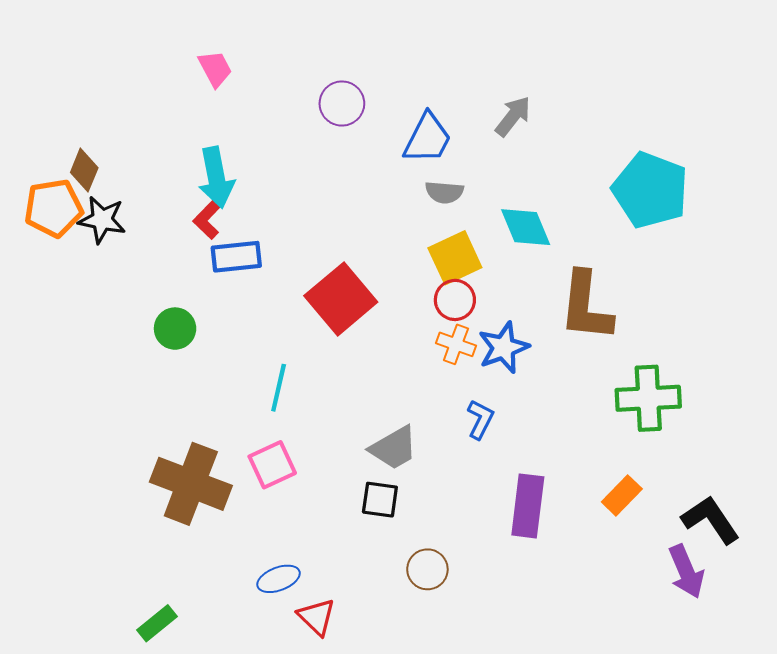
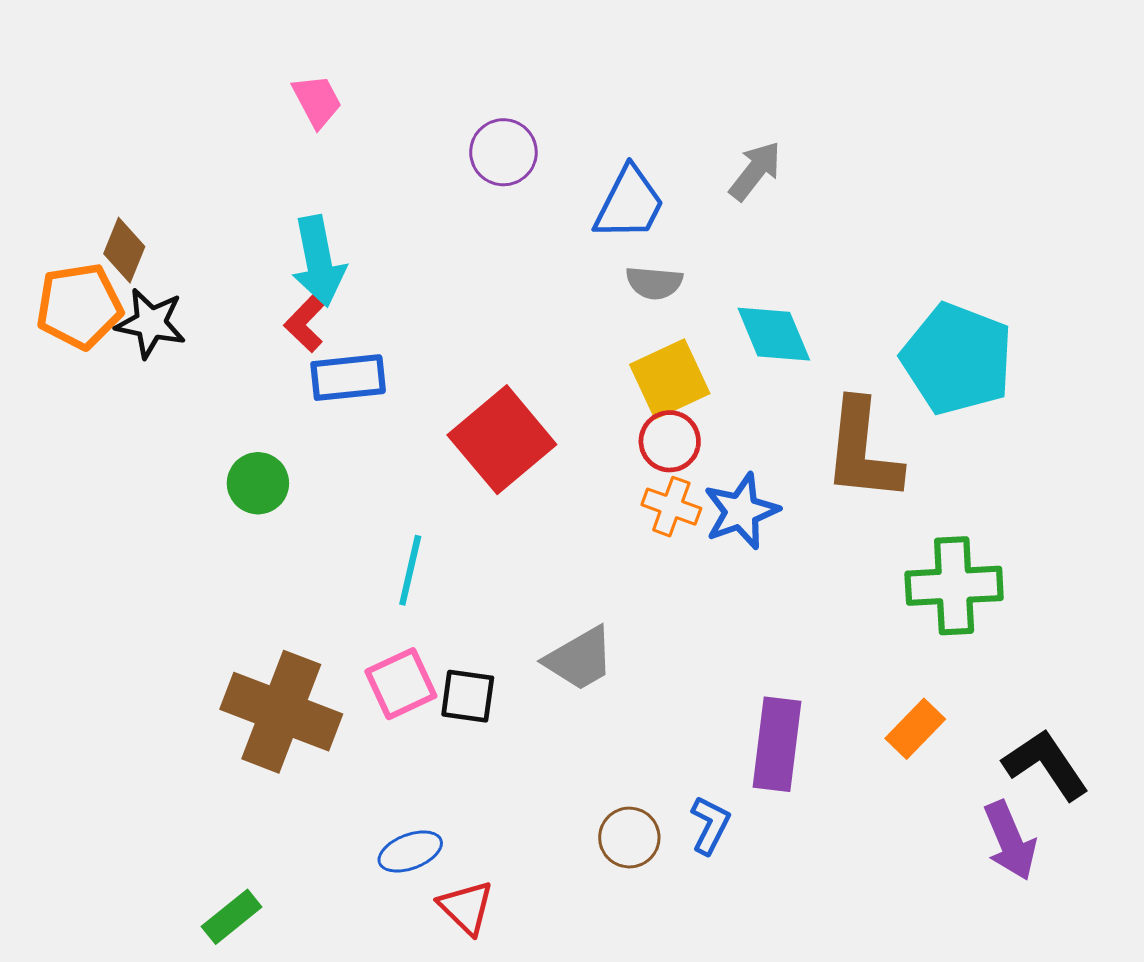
cyan pentagon: (650, 190) -> (957, 359), moved
blue L-shape: (480, 419) -> (710, 825), moved
black square: (380, 500) -> (468, 696), moved

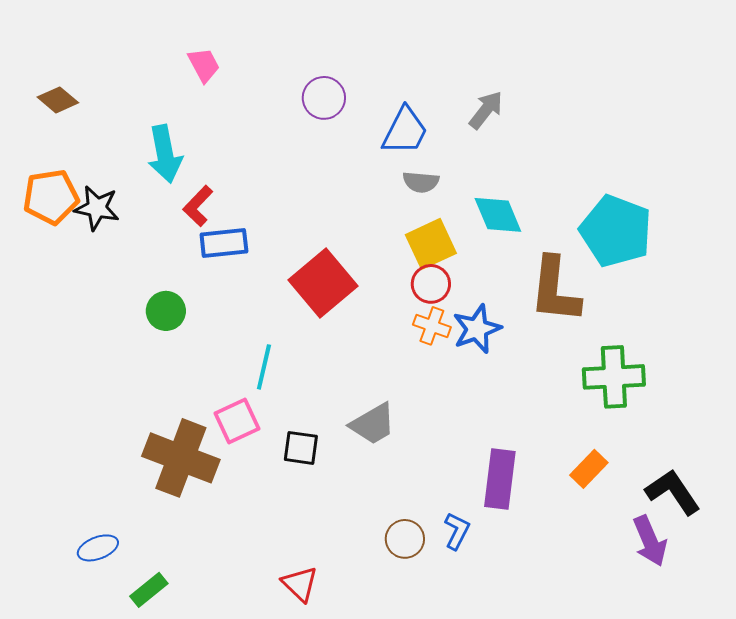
brown diamond: (124, 250) -> (58, 100), moved, turned -72
cyan arrow: (319, 261) -> (165, 154), moved
pink square: (401, 684) -> (237, 421), moved
blue ellipse: (410, 851) -> (98, 548), moved

